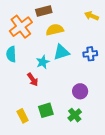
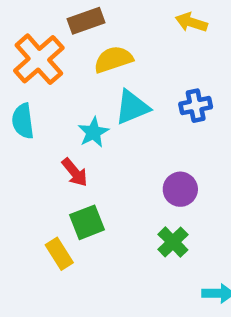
green square: (46, 110) -> (87, 222), moved

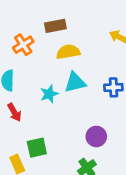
orange cross: (39, 59) -> (23, 45), size x0.7
red arrow: (75, 172) -> (14, 112), moved

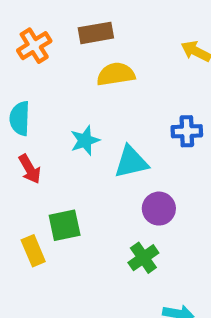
orange cross: (23, 45) -> (34, 46), moved
cyan triangle: (75, 82) -> (131, 162), moved

